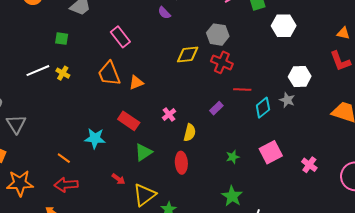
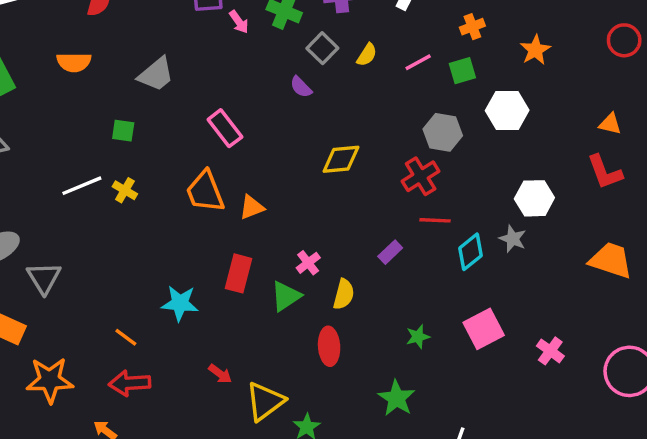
gray hexagon: (218, 35) -> (443, 132), moved
red cross: (222, 62) -> (421, 176), moved, turned 35
red rectangle: (129, 121) -> (238, 273), turned 70
green triangle: (143, 152) -> (286, 296), moved
green star: (232, 196) -> (397, 398), moved

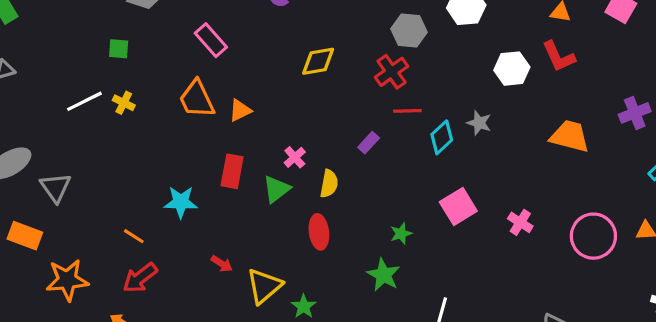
white hexagon: (534, 198) -> (512, 69), moved
green star: (418, 337) -> (401, 234), moved
red arrow: (130, 383) -> (140, 278), turned -30

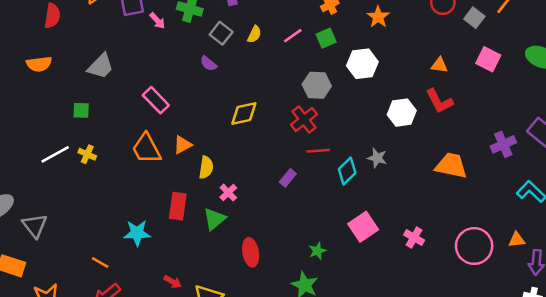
orange triangle: (240, 110) -> (183, 145), moved
yellow semicircle: (329, 184) -> (206, 167), moved

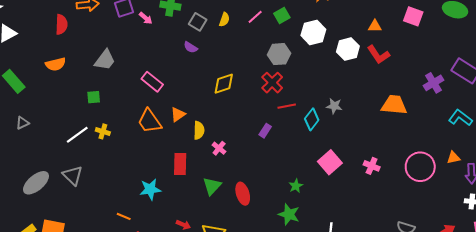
white hexagon: (402, 113) -> (348, 49), moved
green triangle: (215, 219) -> (212, 186), moved
gray triangle: (35, 226) -> (73, 175), moved

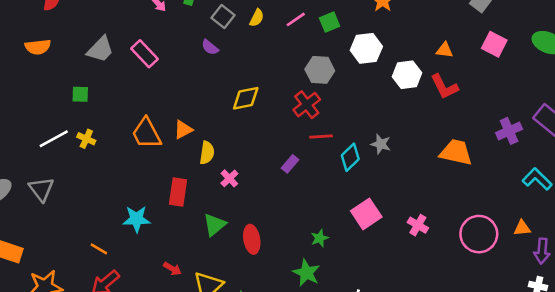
pink rectangle: (152, 82) -> (144, 54), moved

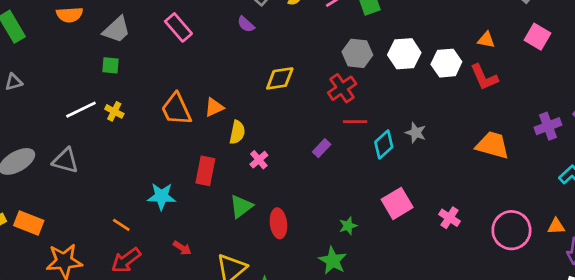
white hexagon: (366, 48) -> (404, 54), moved
gray trapezoid: (100, 49) -> (117, 30), moved
gray triangle: (41, 189) -> (65, 161), turned -40
red arrow: (172, 269) -> (182, 248), moved

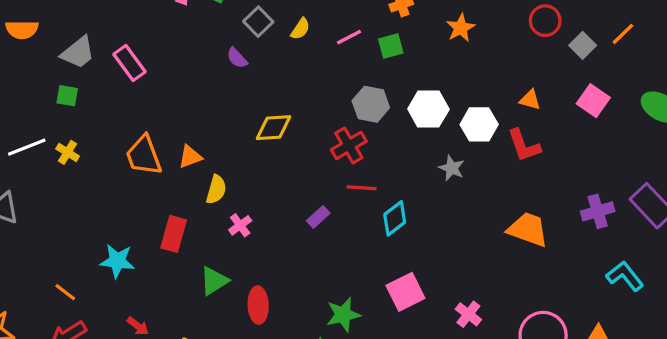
pink rectangle: (178, 27) -> (129, 63), moved
gray star: (416, 133) -> (452, 168), moved
green star: (348, 226) -> (343, 315), size x1.5

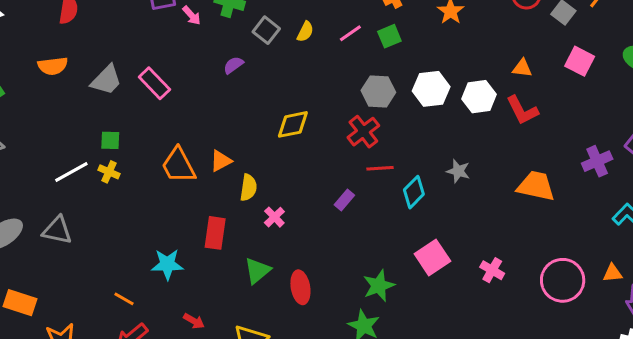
purple semicircle: (237, 58) -> (233, 65), moved, turned 105
green square: (67, 96) -> (110, 140), moved
gray star: (452, 168) -> (458, 171), moved

